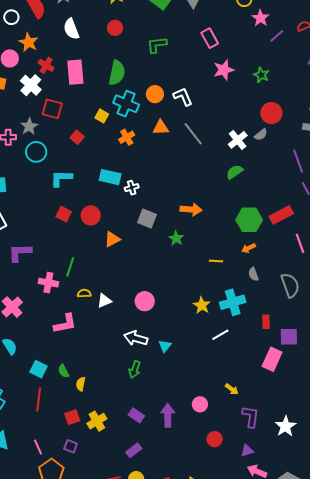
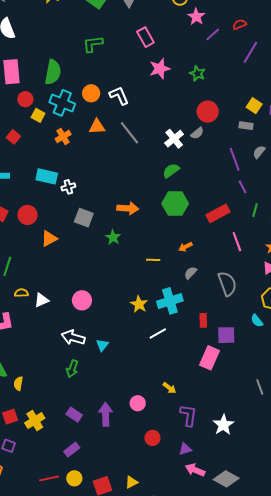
red circle: (115, 28) -> (25, 99), moved
green hexagon: (249, 220) -> (175, 204), moved
gray semicircle: (253, 274) -> (191, 273), turned 64

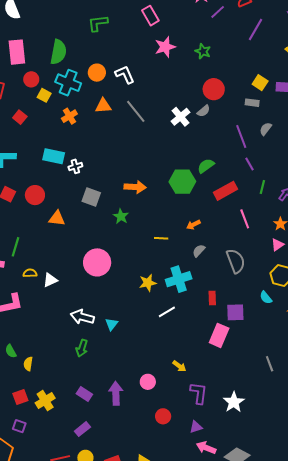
green semicircle: (171, 171) -> (206, 166), moved
orange triangle: (49, 239) -> (57, 218), turned 36
pink circle: (82, 300) -> (97, 262), moved, size x1.4
yellow star: (139, 304) -> (148, 283), turned 30

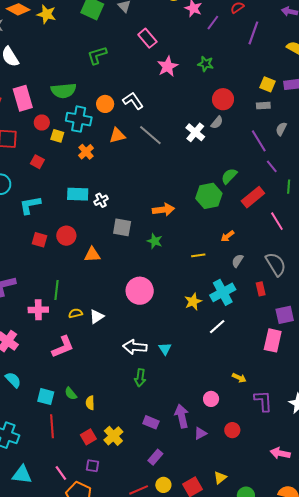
green semicircle: (58, 52) -> (64, 91), turned 85
red rectangle: (212, 298) -> (261, 289), moved
purple triangle: (196, 427) -> (200, 433), moved

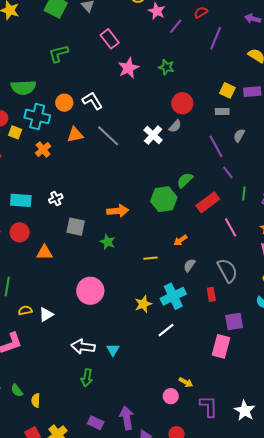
cyan rectangle: (78, 194) -> (21, 200), moved
pink circle: (211, 399) -> (171, 396), moved

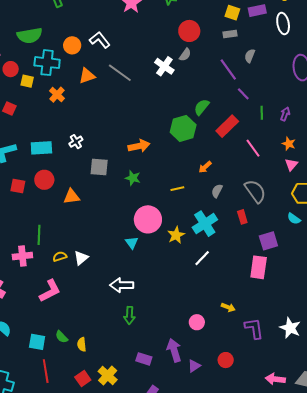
pink circle: (90, 291) -> (148, 219), moved
cyan triangle: (113, 350) -> (132, 243), moved
pink circle: (171, 396) -> (197, 322), moved

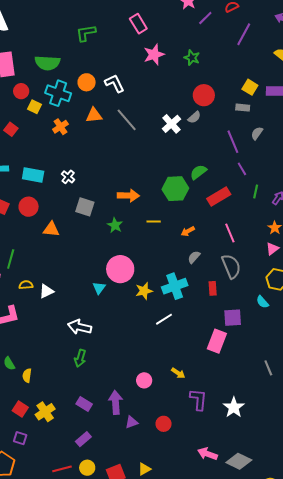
white cross: (76, 142) -> (68, 177), turned -32
pink line: (253, 148) -> (230, 233), moved
yellow line: (177, 189) -> (154, 221), moved
red square: (83, 379) -> (20, 409), turned -35

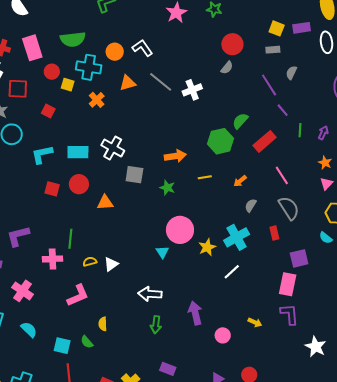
white cross: (171, 124) -> (192, 90), moved, turned 30
white cross: (68, 177) -> (113, 148), size x1.6
yellow semicircle: (27, 376) -> (103, 324), moved
purple L-shape: (198, 399) -> (290, 314), moved
purple arrow: (116, 402) -> (195, 313), moved

